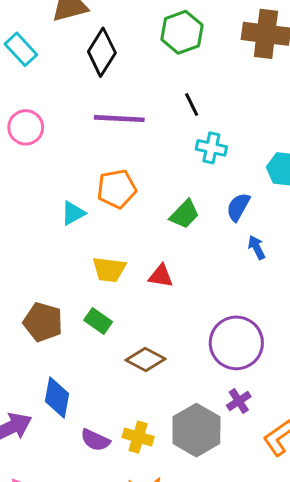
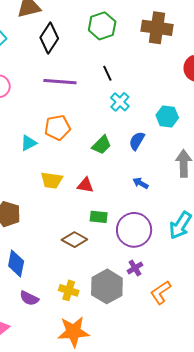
cyan cross: (211, 148) -> (120, 102), turned 30
blue arrow: (257, 247) -> (141, 183), moved, turned -35
green rectangle: (98, 321) -> (99, 217), moved, turned -30
purple semicircle: (95, 440) -> (29, 298), moved

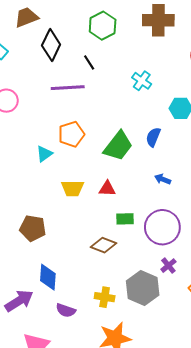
black line: (107, 73) -> (89, 62), moved
cyan cross: (120, 102) -> (142, 81), moved
green trapezoid: (102, 145) -> (118, 146), size x1.5

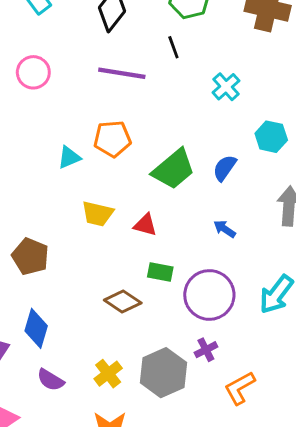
black line: (89, 62) -> (173, 47), moved
yellow cross: (105, 297) -> (108, 374), turned 30

